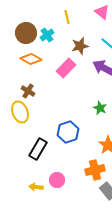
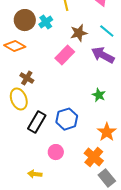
orange diamond: (31, 59) -> (15, 46), moved
black rectangle: (38, 149) -> (37, 122), moved
orange cross: (95, 170) -> (94, 157), turned -36
pink circle: (57, 180) -> (56, 152), moved

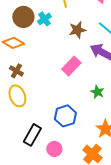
pink rectangle: (65, 55) -> (71, 66), moved
brown cross: (27, 78) -> (16, 71), moved
black rectangle: (37, 122) -> (32, 135), moved

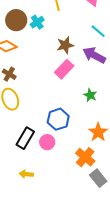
brown star: (77, 30) -> (65, 45), moved
pink circle: (54, 149) -> (47, 142), moved

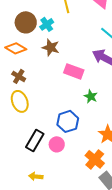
brown star: (65, 45) -> (51, 47), moved, turned 30
pink rectangle: (64, 69) -> (74, 71), turned 66
green star: (90, 95) -> (91, 96), moved

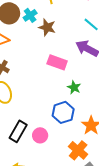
brown star: (51, 47) -> (47, 27), moved
blue hexagon: (68, 121) -> (63, 112), moved

